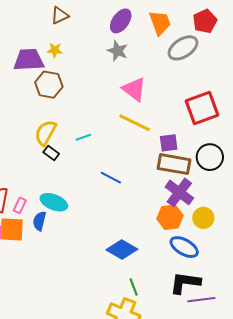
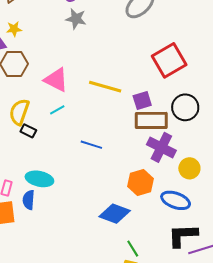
pink triangle: (134, 89) -> (56, 80), moved
orange hexagon: (170, 217) -> (141, 183), moved

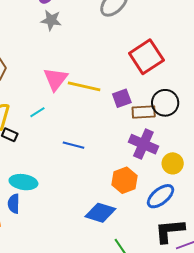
pink triangle: (56, 80) -> (56, 79), moved, turned 44
brown rectangle: (151, 120) -> (144, 112), moved, size x0.7
blue ellipse: (176, 200) -> (160, 196), turned -56

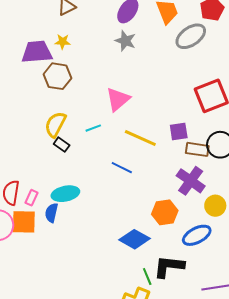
yellow line: (84, 86) -> (140, 138), moved
cyan ellipse: (23, 182) -> (65, 194), turned -32
black L-shape: (170, 231) -> (169, 267), moved

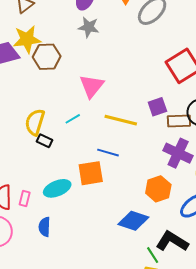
yellow star: (63, 42) -> (27, 39), size x1.8
brown hexagon: (57, 76) -> (47, 57), moved
blue semicircle: (51, 213) -> (45, 227), moved
orange square: (24, 222) -> (91, 173), moved
black L-shape: (169, 267) -> (172, 241), turned 36

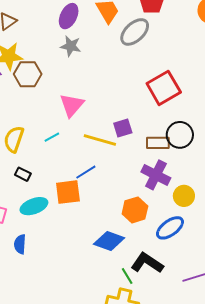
purple square: (157, 107) -> (123, 128), moved
black rectangle: (45, 141) -> (23, 174), moved
blue line: (108, 153) -> (86, 172), turned -50

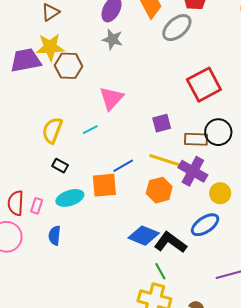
yellow line: (100, 140) -> (165, 160), moved
orange hexagon: (135, 210) -> (159, 190), moved
black L-shape: (147, 263) -> (170, 243), moved

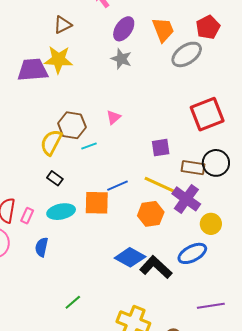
brown hexagon: (69, 66) -> (72, 125), moved
pink triangle: (111, 98) -> (114, 117), size x0.6
green line: (160, 271) -> (73, 302), moved, turned 72

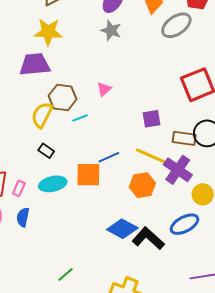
purple trapezoid: (33, 70) -> (35, 64), moved
blue semicircle: (42, 247) -> (23, 217), moved

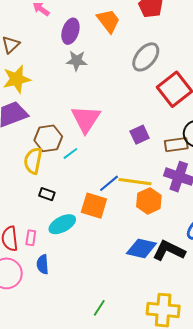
gray ellipse: (176, 25) -> (146, 57), moved
pink triangle: (104, 89) -> (86, 119), size x2.0
yellow line: (151, 156) -> (135, 182), moved
orange square: (88, 175) -> (94, 206), turned 32

